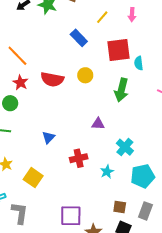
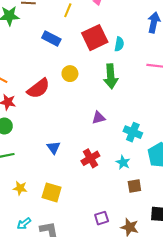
cyan semicircle: (139, 63) -> (119, 44), turned -144
red semicircle: (52, 79) -> (38, 88), turned -30
brown square: (120, 207) -> (134, 186), moved
purple square: (71, 216) -> (102, 218), size x0.6

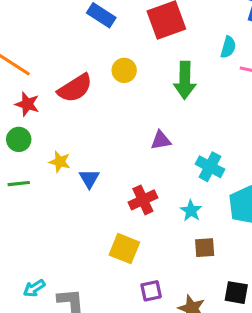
cyan semicircle: (119, 44) -> (228, 47), moved
yellow star: (20, 188) -> (60, 162), moved
yellow square: (52, 192) -> (124, 249), moved

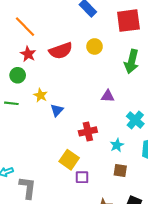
purple square: (151, 291) -> (82, 177), moved

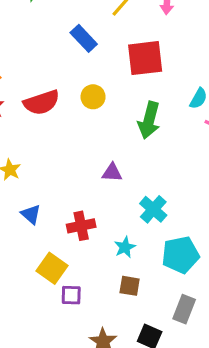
blue triangle: (57, 110) -> (31, 214), moved, turned -32

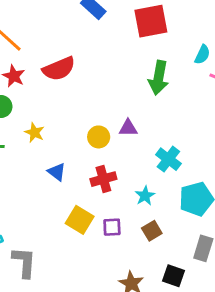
yellow circle: (93, 97) -> (99, 137), moved
brown square: (130, 286) -> (152, 231), turned -36
purple square: (71, 295) -> (112, 227), moved

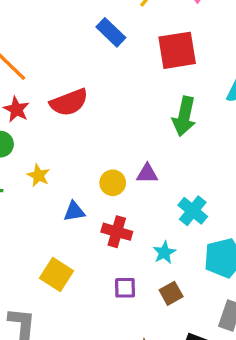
blue triangle: (57, 172) -> (74, 212), moved, turned -48
red cross: (103, 179) -> (117, 232), turned 30
yellow square: (80, 220) -> (57, 274), moved

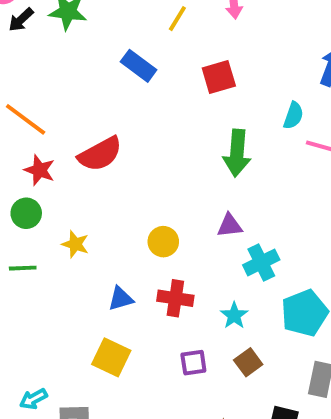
red square: (177, 50) -> (219, 77), size x0.7
purple triangle: (147, 174) -> (230, 226), moved
cyan cross: (193, 211) -> (261, 262), turned 32
blue triangle: (74, 212) -> (121, 299), moved

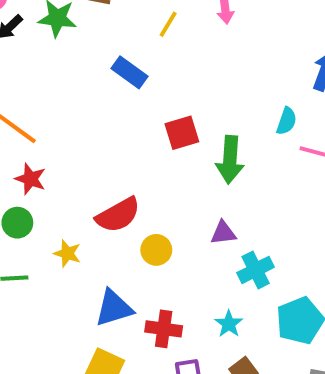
red square: (219, 77) -> (182, 133), moved
red semicircle: (100, 154) -> (118, 215), moved
red cross: (175, 298) -> (164, 329), moved
blue triangle: (121, 299) -> (114, 308), size x1.5

